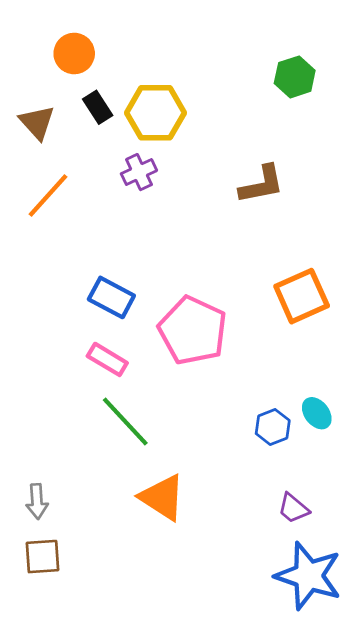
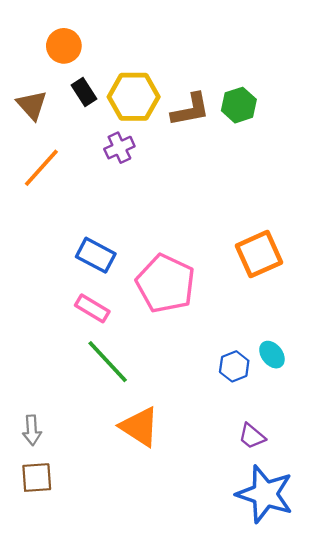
green hexagon: (295, 77) -> (239, 105), moved
brown L-shape: (262, 184) -> (190, 110), moved

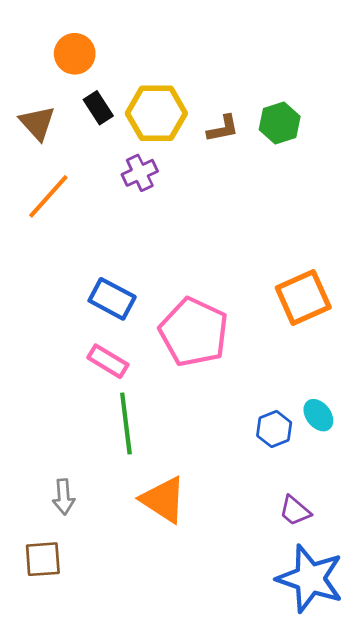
brown L-shape: (190, 110) -> (223, 129), size x0.7
green line: (108, 362) -> (126, 423), turned 36
gray arrow: (32, 430) -> (64, 497), moved

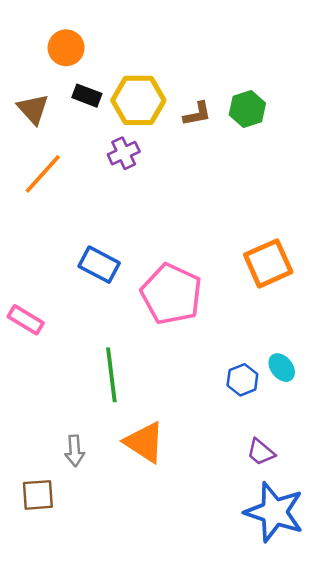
black rectangle: (98, 108) -> (87, 96), turned -36
pink rectangle: (108, 361) -> (26, 320), moved
gray arrow: (64, 497) -> (75, 451), moved

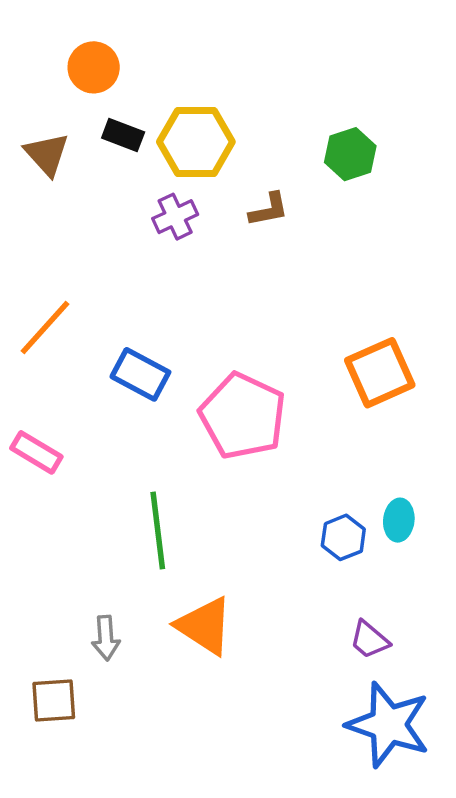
brown L-shape: (197, 114) -> (269, 210), moved
orange line: (43, 174) -> (45, 328), moved
cyan ellipse: (282, 368) -> (399, 520), turned 44

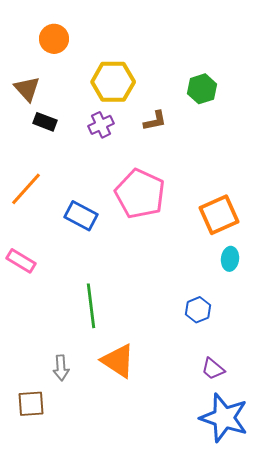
black rectangle: (123, 135) -> (45, 122), moved
pink pentagon: (243, 416) -> (140, 194), moved
cyan ellipse: (399, 520) -> (230, 259), moved

